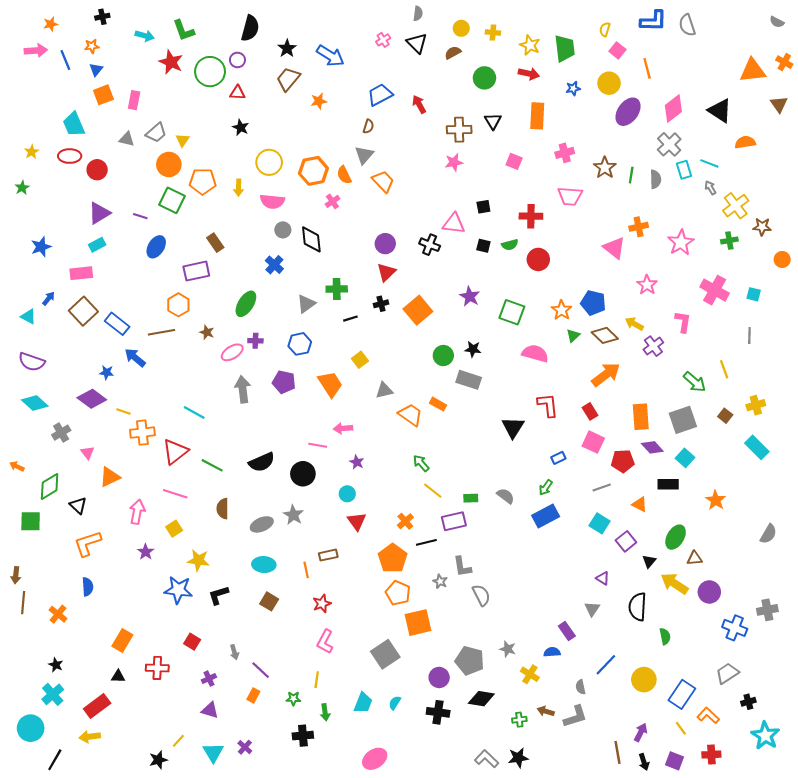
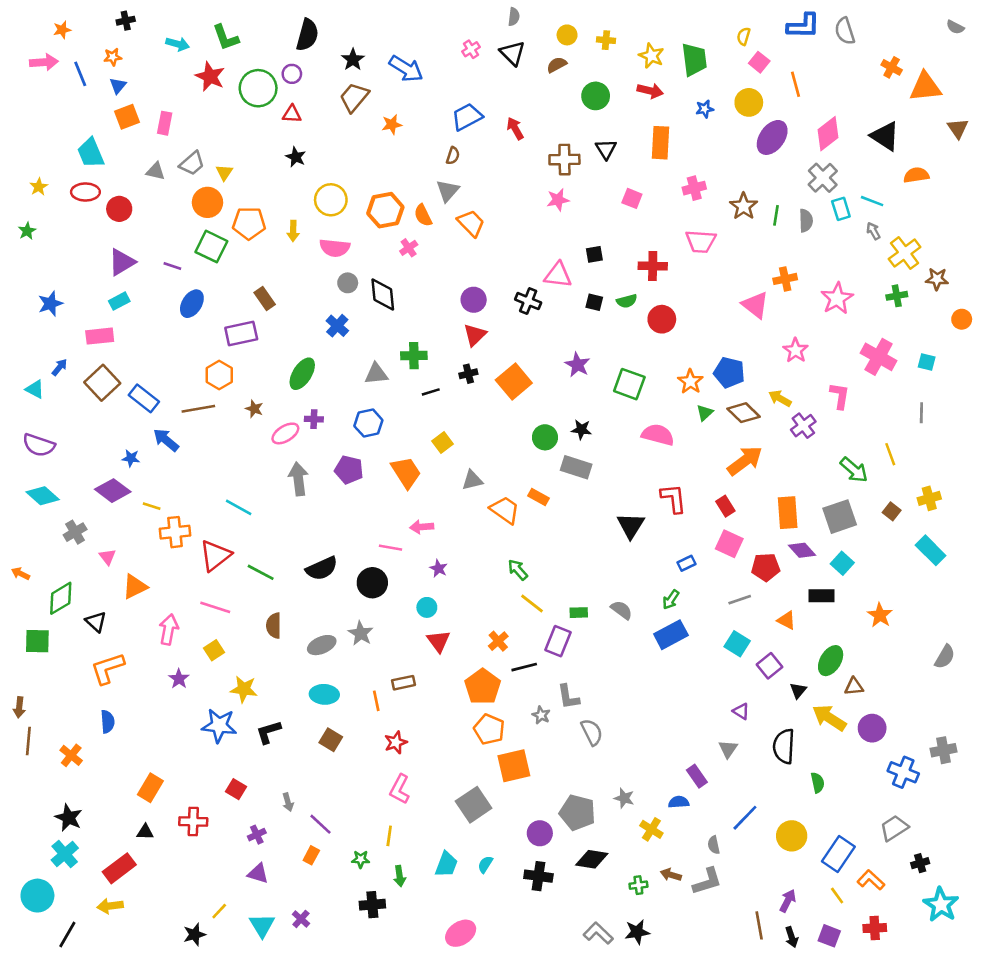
orange cross: (784, 62) -> (892, 67), moved
gray triangle: (306, 304) -> (376, 374), turned 30
purple rectangle: (454, 521) -> (558, 641), turned -55
black star: (56, 665) -> (69, 818), size x1.5

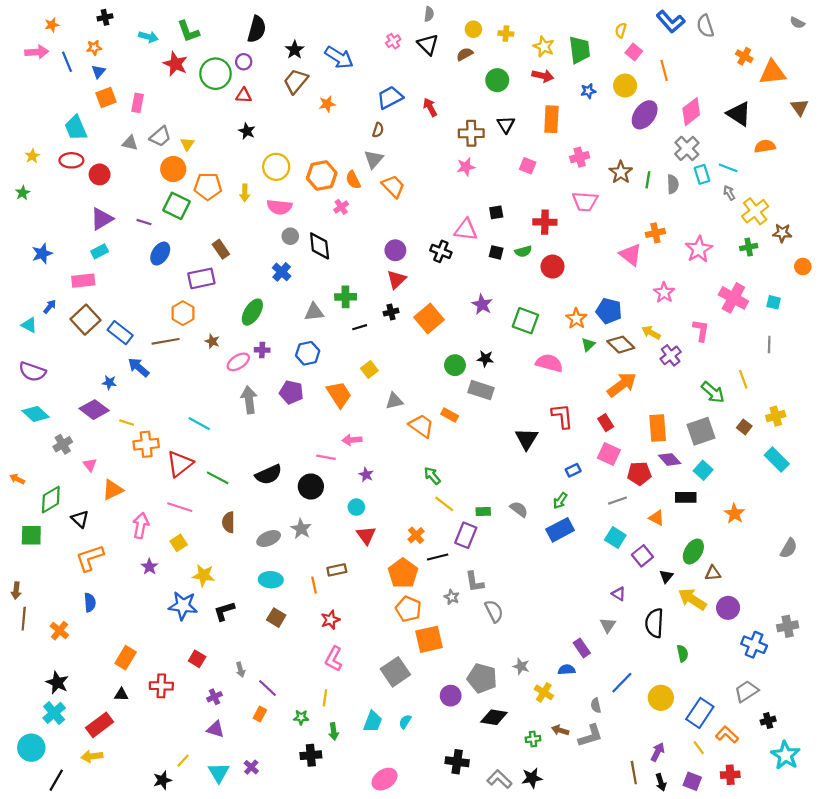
blue L-shape: (803, 26) -> (671, 22), turned 48
black cross: (538, 876) -> (457, 762), moved

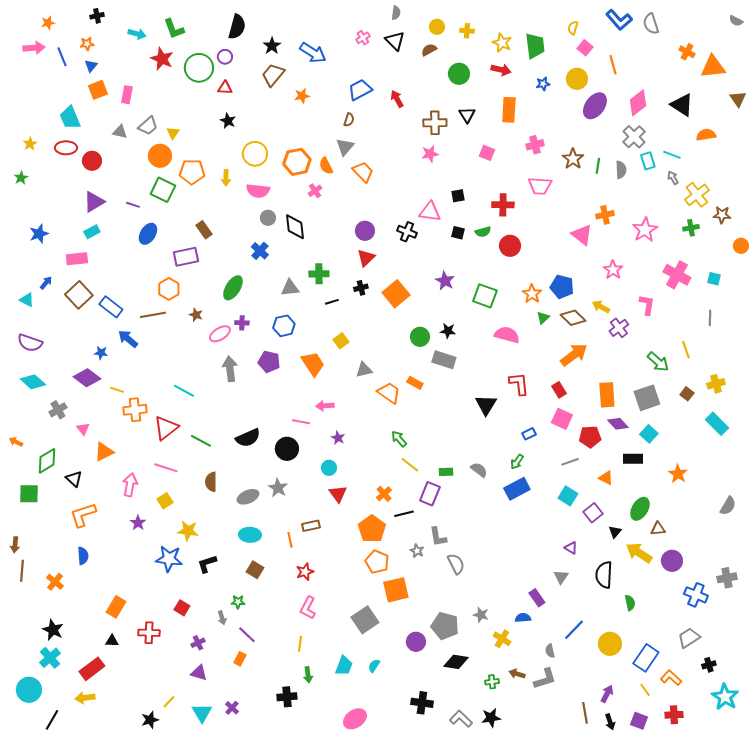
green star: (301, 717) -> (238, 602), moved

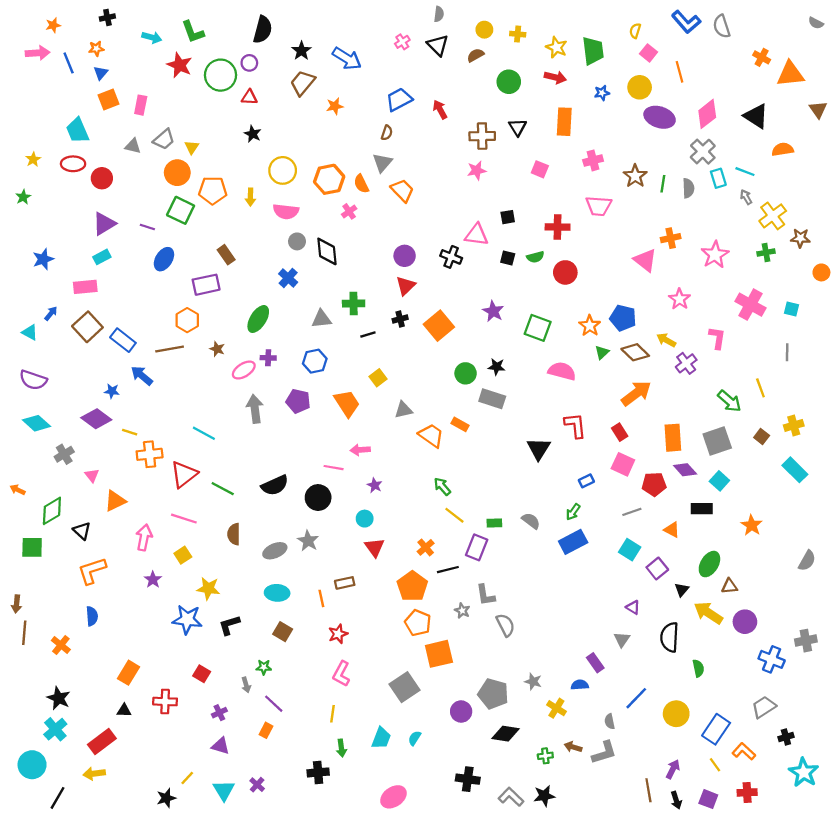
purple ellipse: (595, 106) -> (660, 117), turned 72

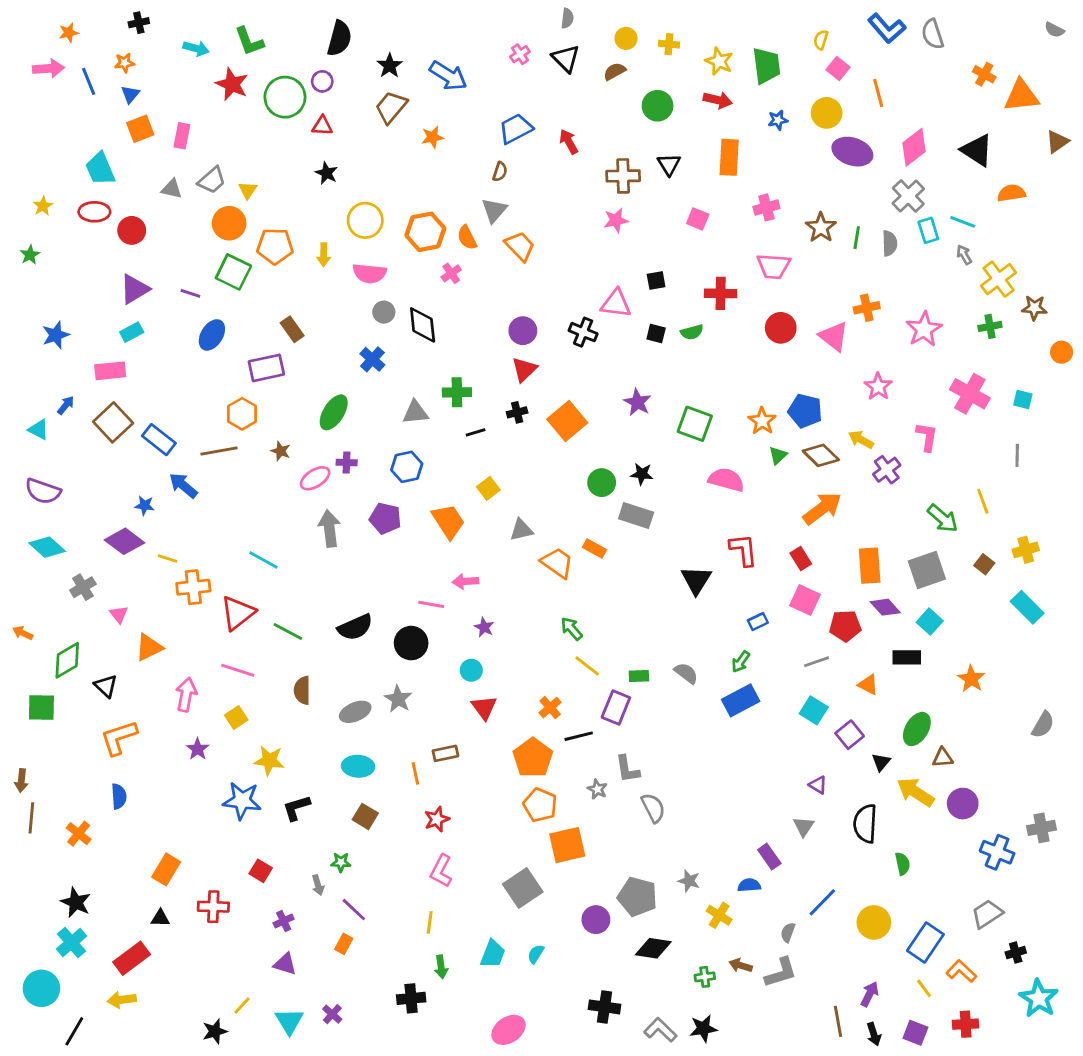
brown triangle: (818, 109) -> (1057, 142), turned 30
red circle: (565, 272) -> (781, 328), moved
gray semicircle: (610, 721) -> (788, 932), turned 32

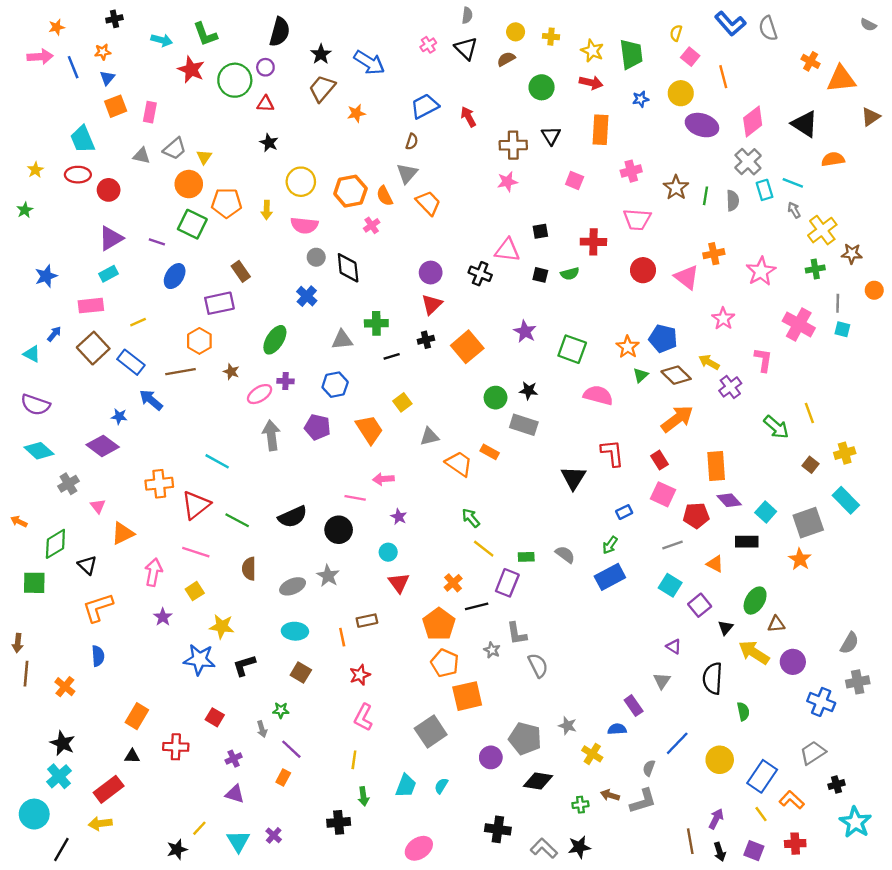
gray line: (1017, 455) -> (838, 303), moved
yellow line: (167, 559) -> (138, 322), moved, turned -42
gray square: (927, 570) -> (808, 523), moved
gray semicircle: (1043, 725) -> (849, 643), moved

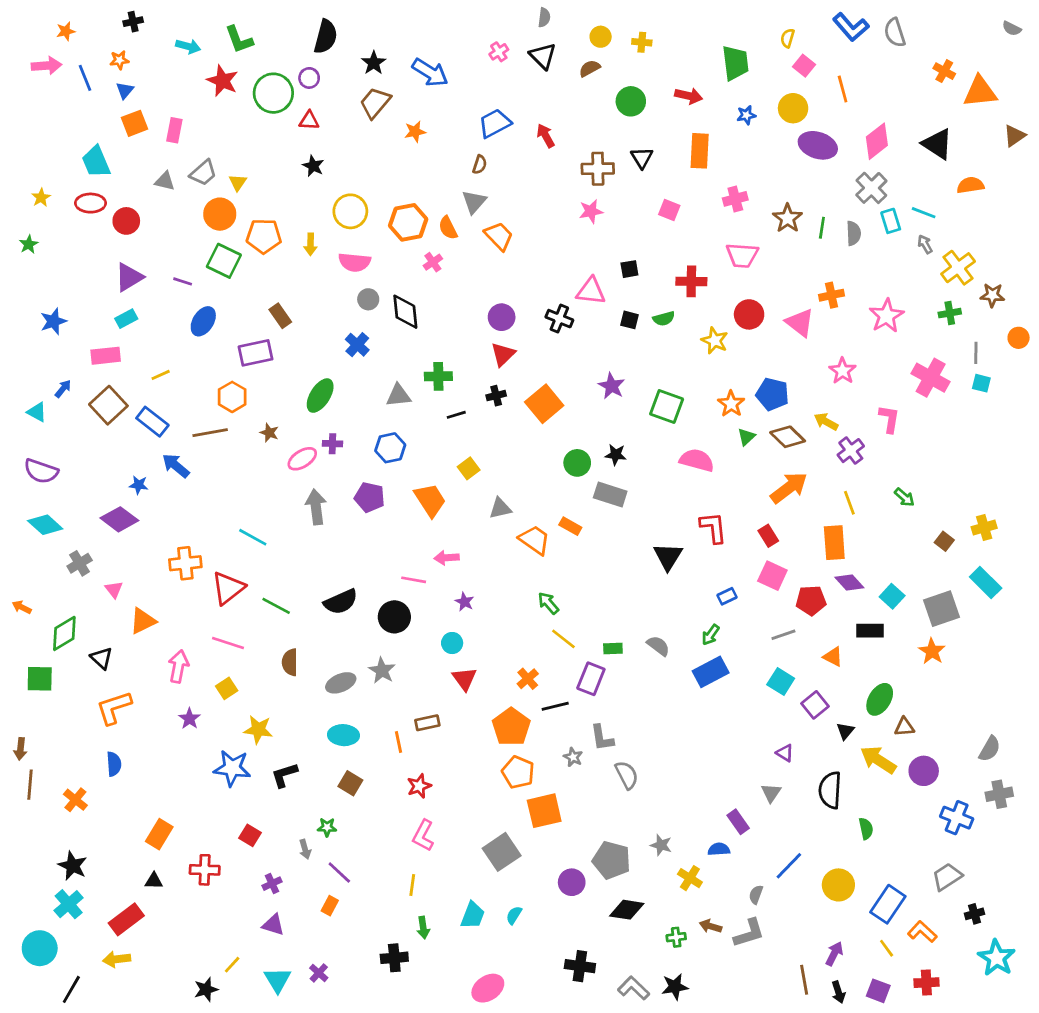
yellow star: (592, 51) -> (715, 341), moved
yellow line: (809, 413) -> (849, 503), moved
green arrow: (776, 427) -> (904, 497), size x0.7

